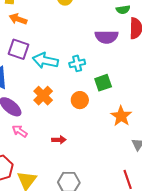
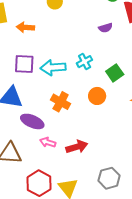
orange arrow: (18, 19) -> (25, 27), moved
purple semicircle: (107, 37) -> (106, 28), size x0.6
red arrow: (59, 140) -> (77, 147), moved, size x1.5

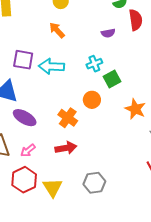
orange arrow: (25, 27) -> (57, 30), moved, turned 36
cyan cross: (85, 62) -> (94, 64), moved
orange cross: (61, 102) -> (68, 118), moved
pink arrow: (48, 142) -> (28, 151), moved, turned -63

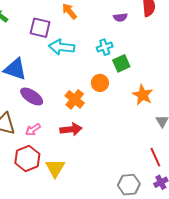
purple square: (23, 60) -> (40, 28), moved
gray hexagon: (94, 183) -> (129, 185), moved

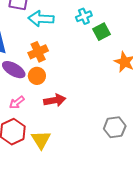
orange circle: (100, 83) -> (37, 76), moved
orange cross: (75, 99) -> (38, 52), moved, turned 30
gray hexagon: (129, 185) -> (115, 127), moved

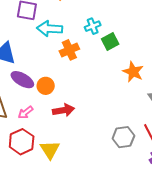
orange cross: (38, 52) -> (69, 50), moved

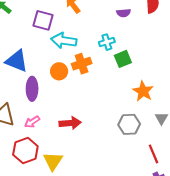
purple ellipse: (22, 80) -> (32, 89), turned 55
orange circle: (46, 86) -> (59, 71), moved
gray hexagon: (123, 137) -> (129, 124), moved

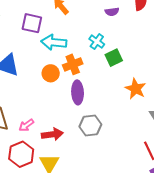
cyan cross: (107, 42) -> (97, 42), turned -35
purple ellipse: (32, 89) -> (78, 92), moved
red arrow: (70, 123) -> (52, 134), moved
gray hexagon: (129, 124) -> (90, 126), moved

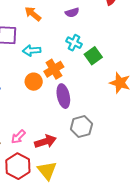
purple semicircle: (112, 12) -> (72, 13), moved
cyan arrow: (54, 42) -> (32, 50), size x0.7

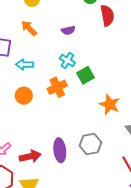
orange cross: (54, 69) -> (57, 87), moved
purple ellipse: (63, 96) -> (60, 150), moved
gray hexagon: (81, 127) -> (90, 144), moved

